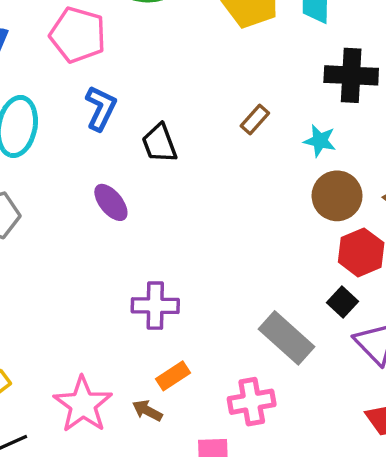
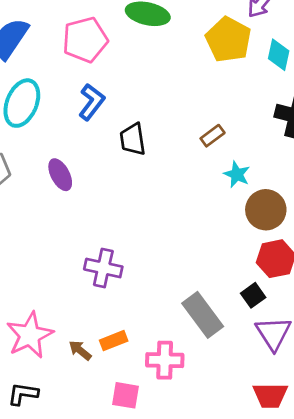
pink pentagon: (78, 35) -> (85, 40), turned 30
cyan star: (320, 141) -> (237, 174), moved
purple ellipse: (111, 202) -> (60, 175), moved
orange rectangle: (173, 376) -> (114, 341), moved

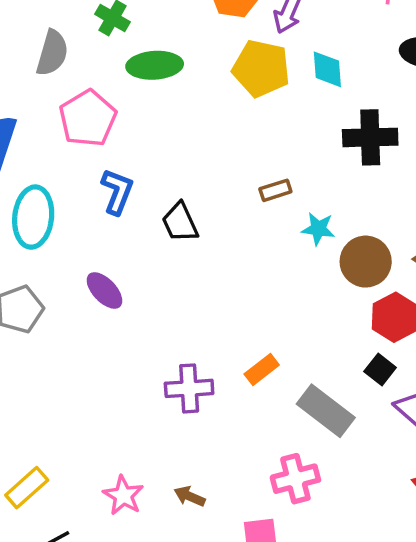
brown rectangle: (213, 136) -> (275, 190), turned 35
pink star: (30, 335) -> (123, 495), size x0.7
orange rectangle: (114, 341) -> (262, 369), moved

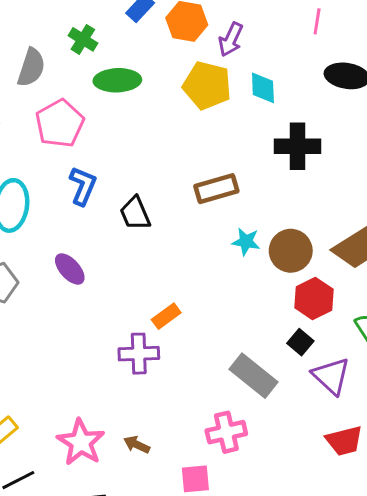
brown rectangle: (275, 190) -> (216, 189), size x1.6
cyan star: (318, 229) -> (246, 242), moved
orange rectangle: (262, 369) -> (166, 316), moved
pink star: (123, 495) -> (81, 442), size x1.4

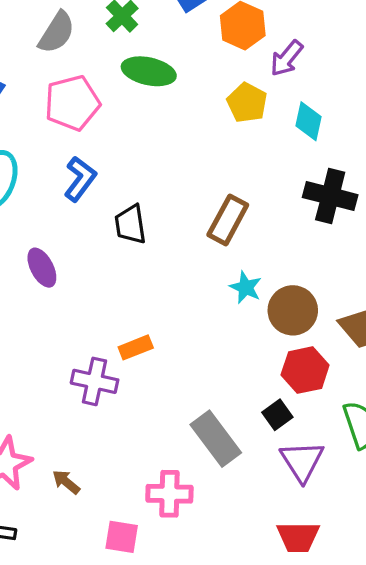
yellow pentagon: (207, 85) -> (247, 103), size x0.7
brown rectangle: (216, 189) -> (228, 220), turned -60

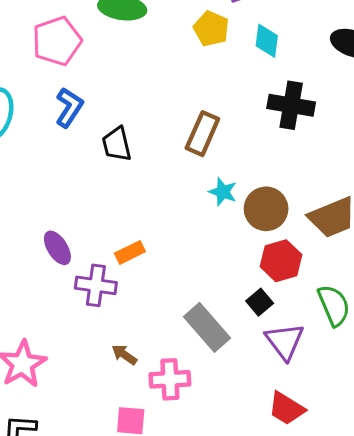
purple ellipse: (42, 268) -> (57, 248), moved
brown arrow: (66, 482) -> (124, 355), moved
red trapezoid: (298, 537) -> (286, 408), turned 36

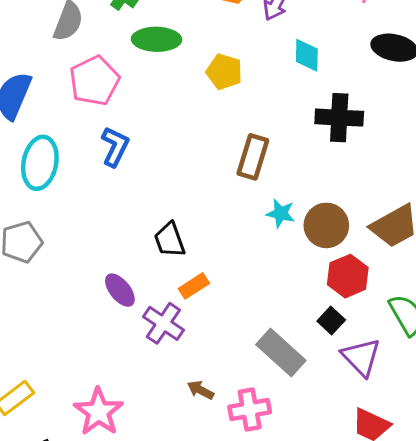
yellow pentagon: (211, 29) -> (224, 72), moved
black trapezoid: (117, 144) -> (170, 240), moved
purple cross: (96, 285) -> (163, 323), turned 33

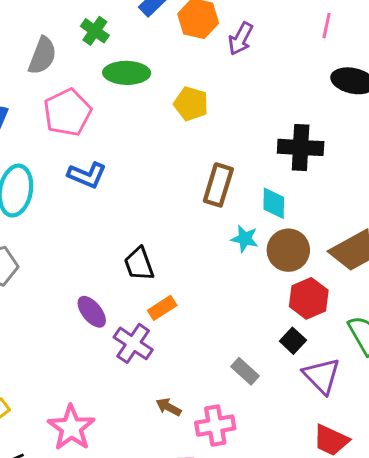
cyan diamond: (307, 55) -> (274, 203), moved
blue L-shape: (115, 147) -> (87, 175), turned 87
gray rectangle: (281, 352) -> (245, 371), size x0.6

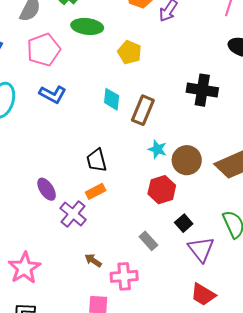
cyan diamond: (274, 203) -> (112, 99), moved
black trapezoid: (139, 264) -> (97, 160), moved
red hexagon: (309, 298) -> (162, 190), moved

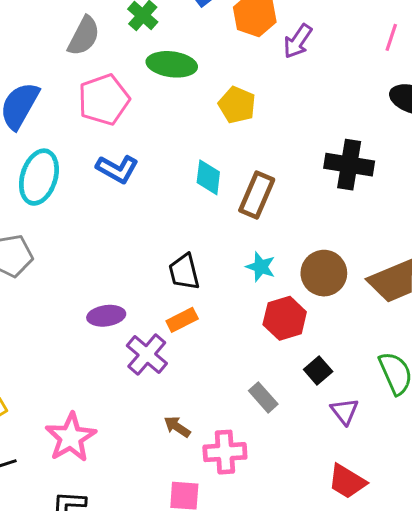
cyan star: (157, 149) -> (261, 267), moved
purple ellipse: (47, 189) -> (106, 316), turned -65
purple triangle: (201, 249) -> (345, 411), size x0.7

